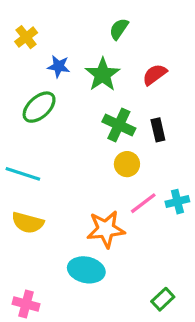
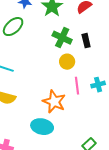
pink line: (143, 203) -> (77, 86), turned -60
orange star: (106, 229) -> (54, 102), turned 30

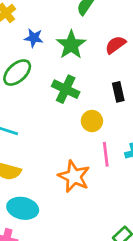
green cross: (62, 38) -> (66, 89), moved
cyan ellipse: (42, 127) -> (23, 208), moved

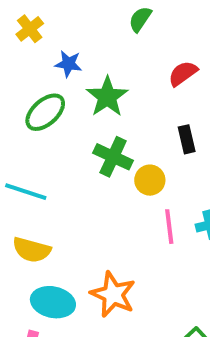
green star: (71, 45) -> (107, 97), moved
green cross: (66, 89) -> (113, 157), moved
orange star: (74, 176) -> (113, 294), moved

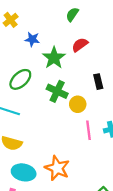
red semicircle: (183, 73) -> (80, 45), moved
green ellipse: (45, 112) -> (20, 79), moved

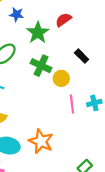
black rectangle: (98, 82) -> (82, 56), turned -32

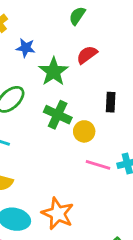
black rectangle: (82, 56) -> (111, 102), turned 48
pink line: (72, 104) -> (98, 165), turned -66

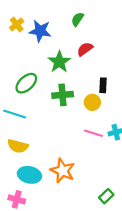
blue star: (26, 48) -> (40, 31), moved, size x1.5
green cross: (58, 115) -> (63, 95), turned -30
yellow circle: (84, 131) -> (92, 102), moved

